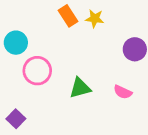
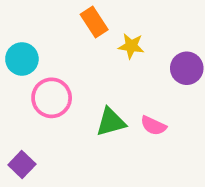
yellow star: (95, 19) -> (131, 46), moved
pink semicircle: (123, 92) -> (153, 126), moved

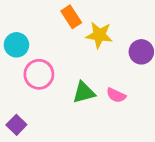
yellow star: (131, 46) -> (99, 35), size x1.4

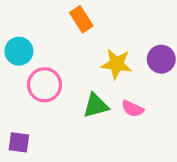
yellow star: (99, 35) -> (116, 64), moved
purple square: (16, 125) -> (19, 142), turned -36

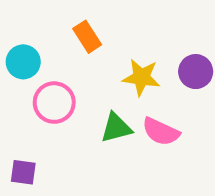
orange rectangle: (81, 19) -> (87, 37), moved
pink semicircle: (132, 109) -> (161, 132), size x1.4

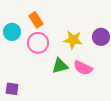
orange rectangle: (87, 37) -> (36, 20), moved
pink circle: (54, 103) -> (38, 43), moved

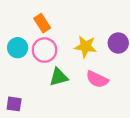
cyan circle: (12, 32) -> (18, 48), moved
green triangle: (60, 66) -> (59, 77), moved

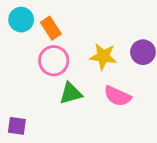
cyan circle: (18, 48) -> (21, 20), moved

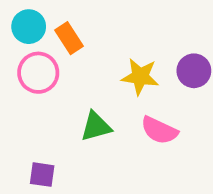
pink circle: (54, 61) -> (38, 73), moved
purple square: (17, 126) -> (42, 175), moved

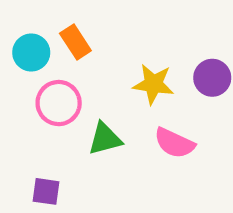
cyan circle: (29, 27) -> (31, 53), moved
pink circle: (38, 73) -> (59, 103), moved

